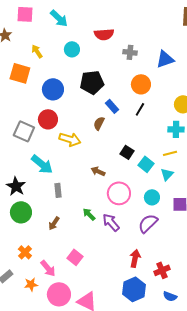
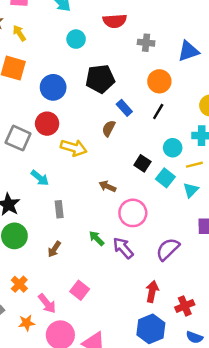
yellow arrow: (37, 51) -> (19, 33), moved
cyan arrow: (42, 164) -> (40, 178), size x0.7
cyan circle: (152, 197) -> (173, 148), moved

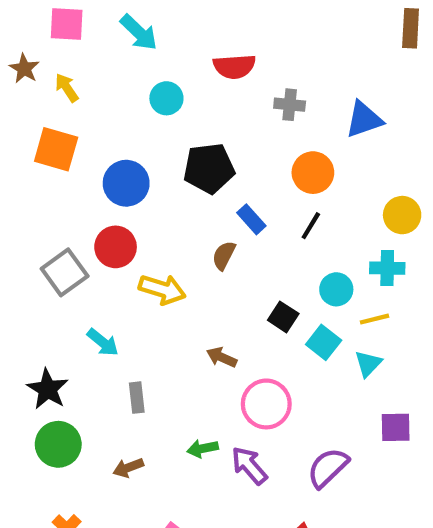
gray square: (18, 138) -> (65, 272), turned 30
green arrow: (97, 238) -> (203, 449), turned -56
brown arrow: (54, 249) -> (128, 468), turned 35

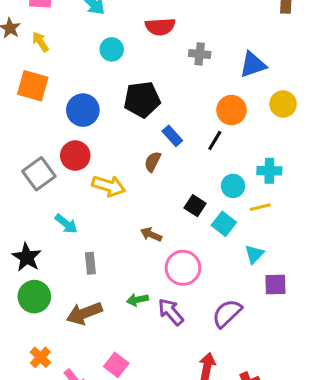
orange circle: (313, 173) -> (231, 110), moved
yellow circle: (402, 215) -> (283, 104), moved
cyan triangle: (368, 364) -> (254, 254), moved
brown arrow: (128, 468) -> (84, 313), size x1.6

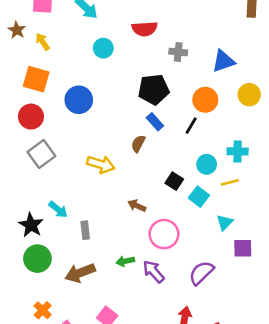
black pentagon: (142, 99) -> (154, 89), moved
red circle: (75, 156) -> (31, 117), moved
cyan arrow: (66, 224) -> (58, 210), moved

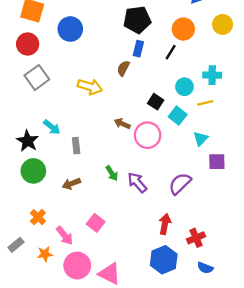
blue rectangle: (155, 122) -> (138, 49), turned 56
pink circle: (164, 234) -> (148, 135), moved
green arrow: (125, 261) -> (112, 173), turned -112
brown arrow: (80, 273) -> (71, 184), size x0.7

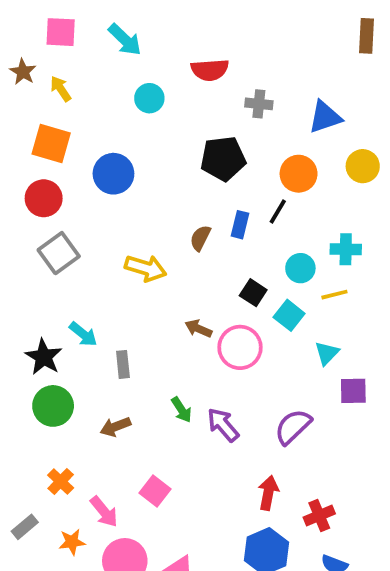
blue rectangle: (138, 49) -> (240, 225), moved

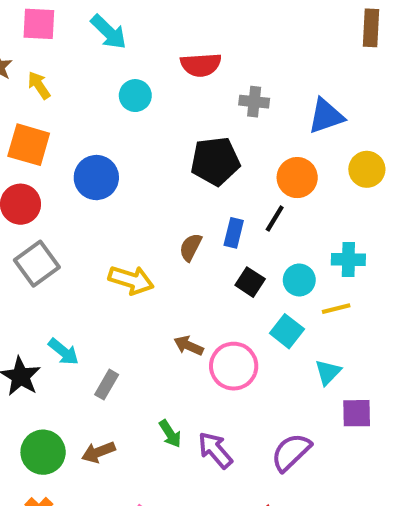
black square: (253, 293) -> (250, 282), moved
gray rectangle: (123, 364) -> (107, 385), turned 36
green circle: (53, 406) -> (43, 452), moved

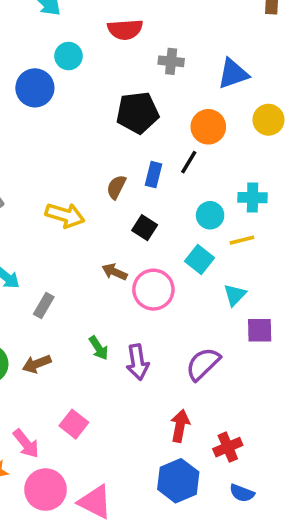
blue circle: (96, 178) -> (35, 88), moved
black square: (250, 282) -> (145, 228), moved
purple arrow: (215, 450) -> (138, 362), turned -148

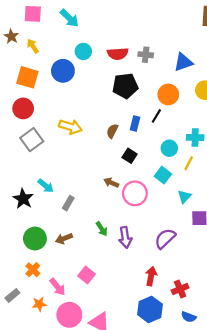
red semicircle: (125, 29) -> (118, 54), moved
yellow arrow: (65, 215) -> (70, 127), moved
yellow line: (242, 240) -> (189, 163), turned -48

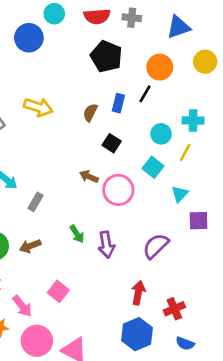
black pentagon: (125, 86) -> (106, 56), turned 30

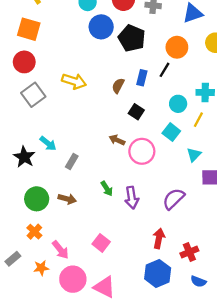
blue circle: (29, 38) -> (101, 27), moved
brown arrow: (30, 246) -> (67, 199), turned -144
pink square: (58, 291) -> (101, 243), moved

